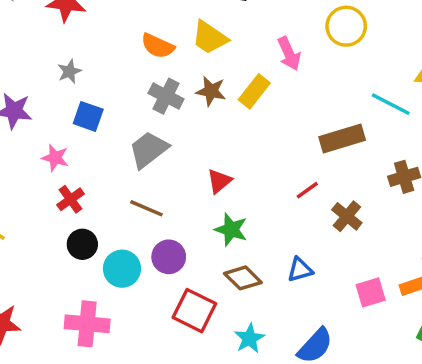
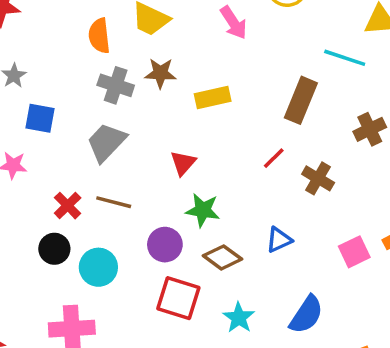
orange semicircle: (158, 46) -> (99, 36), turned 68
yellow rectangle: (254, 91) -> (213, 98), moved, turned 48
brown rectangle: (342, 139) -> (301, 100), turned -42
red cross: (70, 199) -> (68, 206), moved
purple circle: (169, 257) -> (165, 245), moved

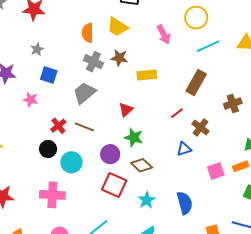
cyan line: (345, 58) -> (208, 46), moved, turned -50
blue triangle: (279, 240) -> (184, 149), moved
blue semicircle: (306, 315) -> (185, 203), turned -55

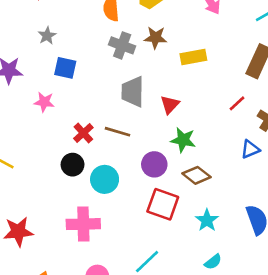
gray trapezoid: (84, 93) -> (133, 92), moved, turned -45

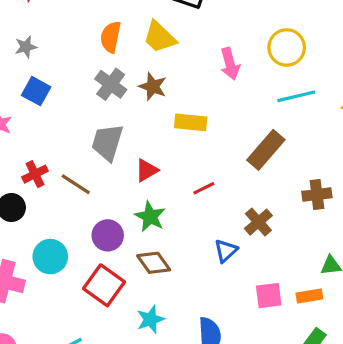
red line: (237, 103) -> (204, 188), moved
blue triangle: (250, 149) -> (226, 251), turned -36
cyan circle: (105, 179) -> (50, 257), moved

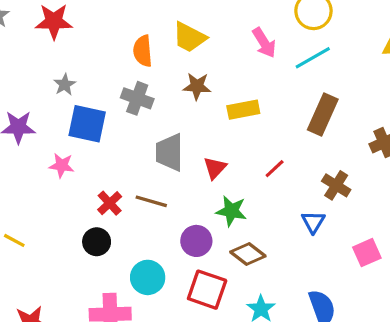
gray cross: (111, 84) -> (137, 98), moved
blue square: (36, 91) -> (87, 124), size x1.4
cyan line: (296, 96) -> (313, 58), moved

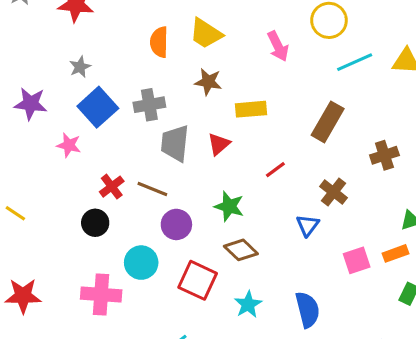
cyan line: (313, 58) -> (355, 62), moved
gray cross: (137, 98) -> (149, 105), moved, turned -36
blue square: (87, 124) -> (98, 107), turned 30
red triangle: (215, 168) -> (219, 144), moved
purple circle: (196, 241) -> (176, 224), moved

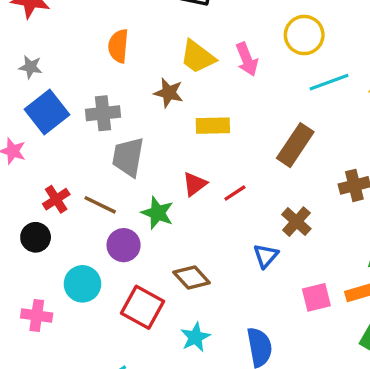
yellow trapezoid: (206, 33) -> (198, 57), moved
gray star: (80, 67) -> (31, 67), turned 30
red triangle: (219, 144) -> (195, 184), moved
green star: (229, 206) -> (157, 213), moved
pink cross: (101, 294) -> (37, 316), size x0.7

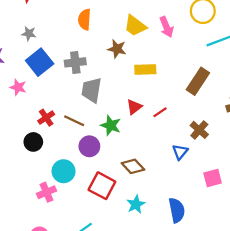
pink cross: (37, 316) -> (47, 192), moved, turned -30

